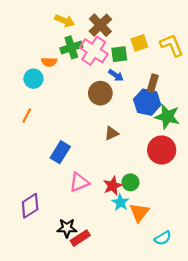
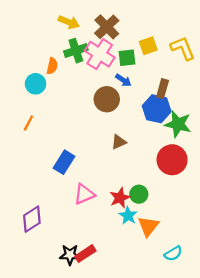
orange semicircle: (49, 62) -> (52, 66), turned -80
black star: (67, 228) -> (70, 255), moved

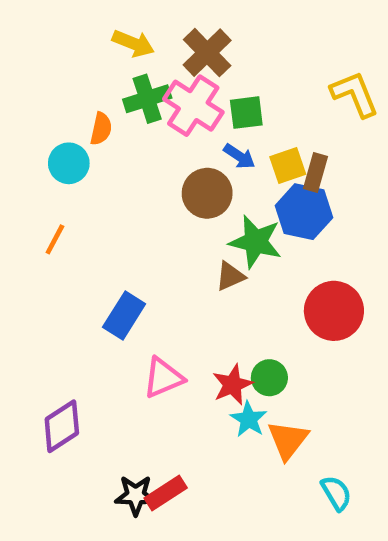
yellow square: (148, 46) -> (288, 166), moved
green star: (178, 124) -> (256, 242), moved
cyan semicircle: (173, 254) -> (336, 493), turned -90

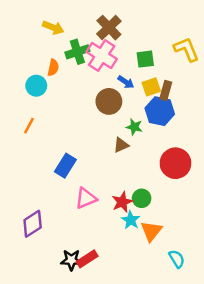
yellow arrow: (133, 43) -> (53, 28), moved
green square: (246, 113) -> (145, 59), moved
green star: (256, 242) -> (134, 127), size x0.6

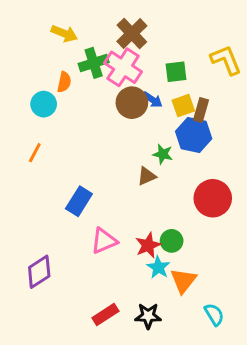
brown circle: (109, 101) -> (132, 103), moved
black star: (71, 260) -> (148, 316), moved

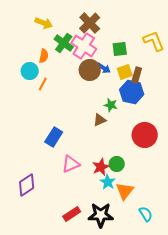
green cross: (94, 63) -> (64, 43), turned -36
orange line: (35, 153) -> (43, 84), moved
black star: (148, 316) -> (101, 215), size x1.4

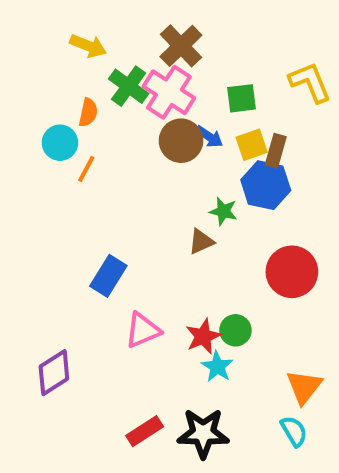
orange triangle: (125, 191) -> (304, 387), moved

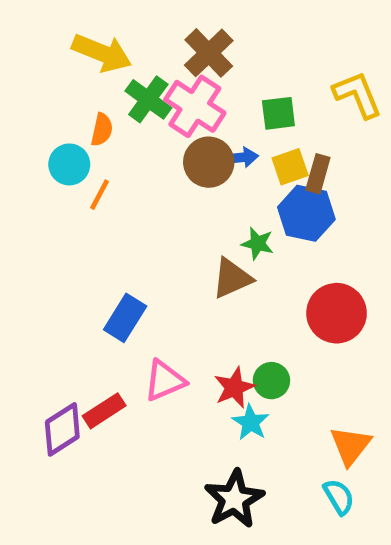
yellow arrow: (88, 46) -> (102, 53), size x1.4
blue arrow: (209, 137) -> (241, 157), turned -40
brown triangle: (201, 242) -> (232, 278), size x1.4
red rectangle: (145, 431) -> (104, 411), moved
black star: (203, 433) -> (234, 499), turned -30

